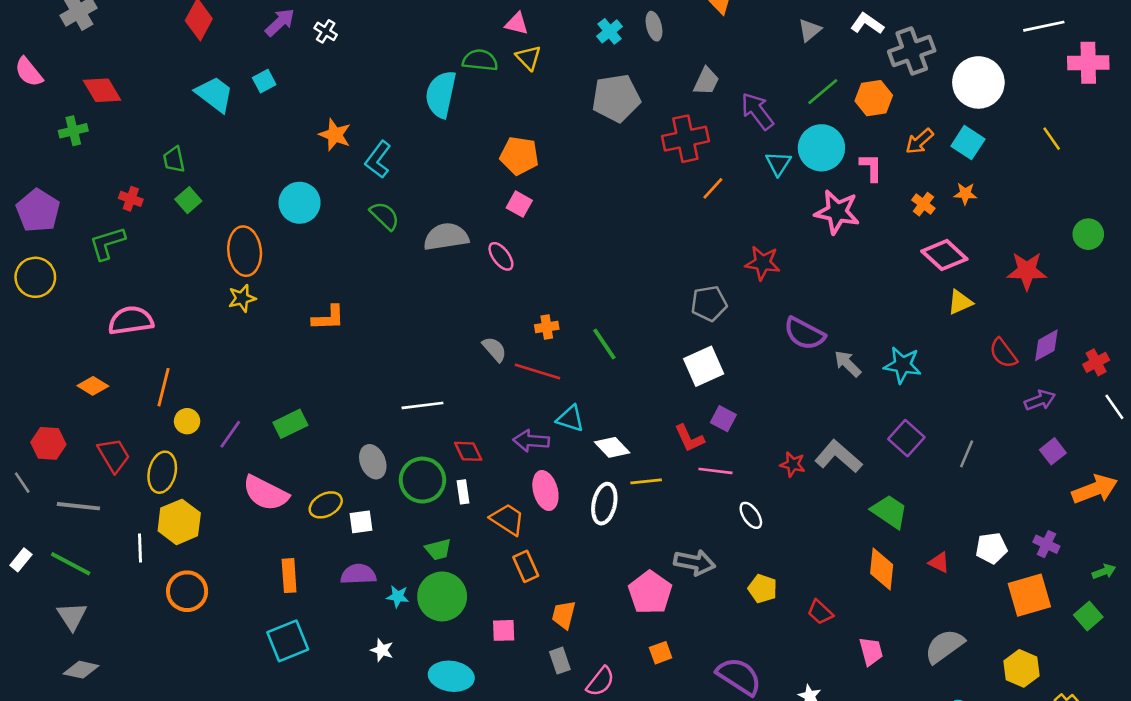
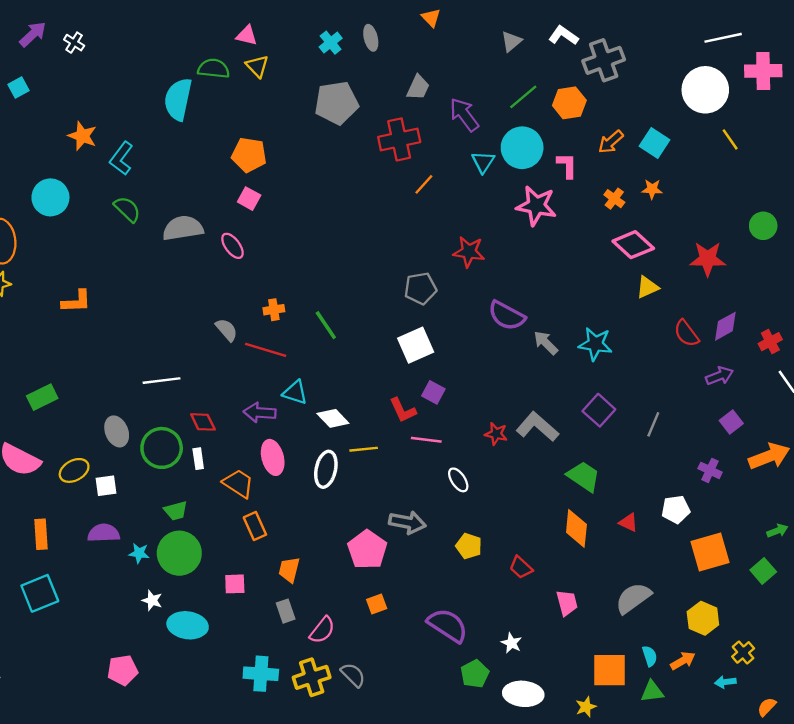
white circle: (978, 82) -> (705, 90), moved
purple cross: (1046, 544) -> (710, 470), moved
white star: (382, 650) -> (152, 600), moved

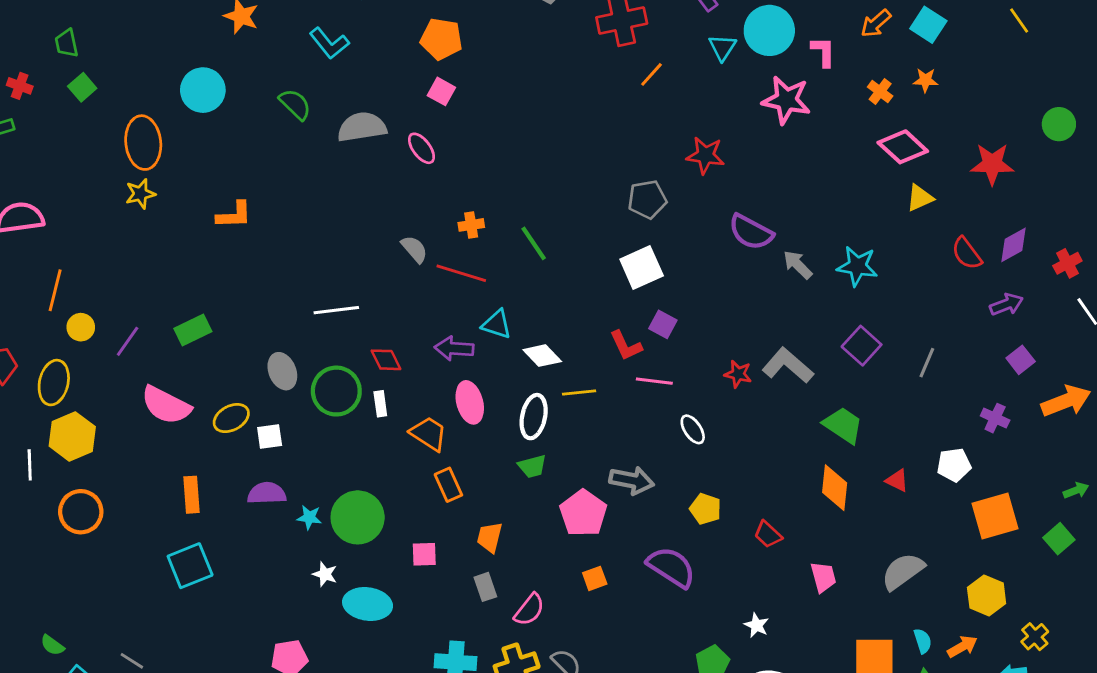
cyan L-shape: (121, 158) -> (329, 43), moved, turned -76
green trapezoid: (176, 511) -> (532, 466), moved
purple semicircle: (448, 625) -> (671, 567), moved

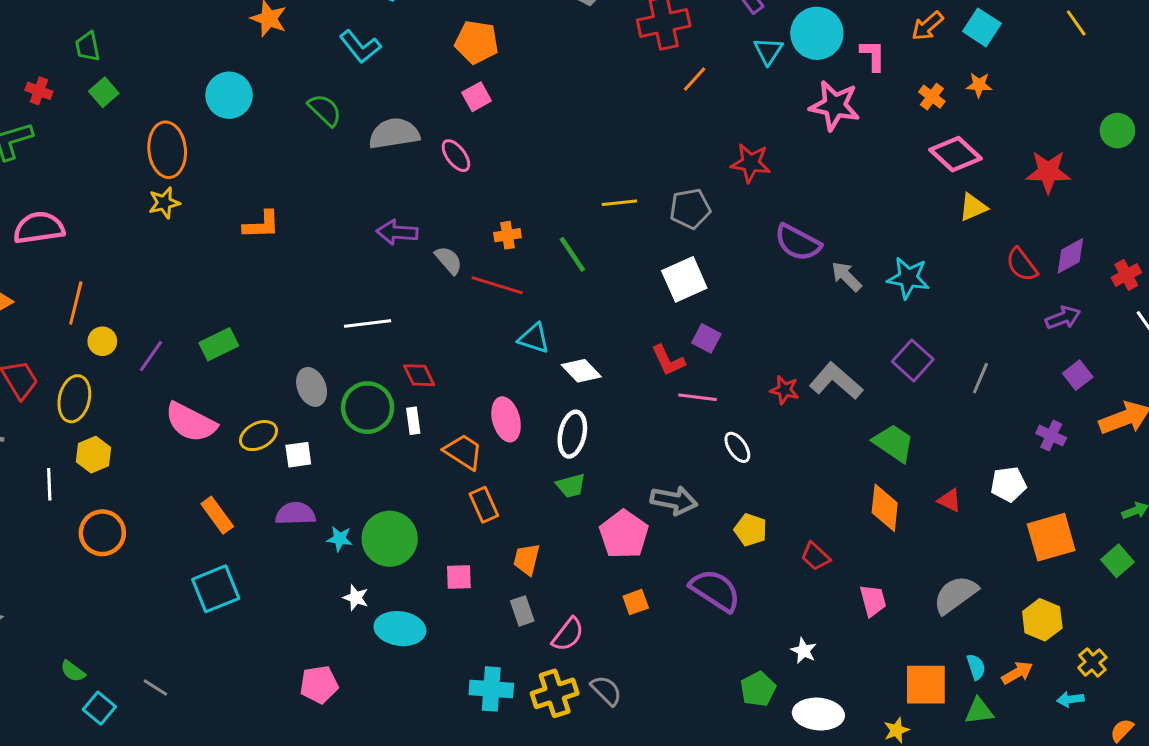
pink square: (441, 91) -> (477, 97), turned 32
purple arrow: (454, 348) -> (397, 232), moved
yellow line: (579, 392) -> (619, 203), moved
yellow hexagon: (72, 436) -> (93, 455), size x0.7
orange rectangle: (191, 495) -> (217, 515), turned -32

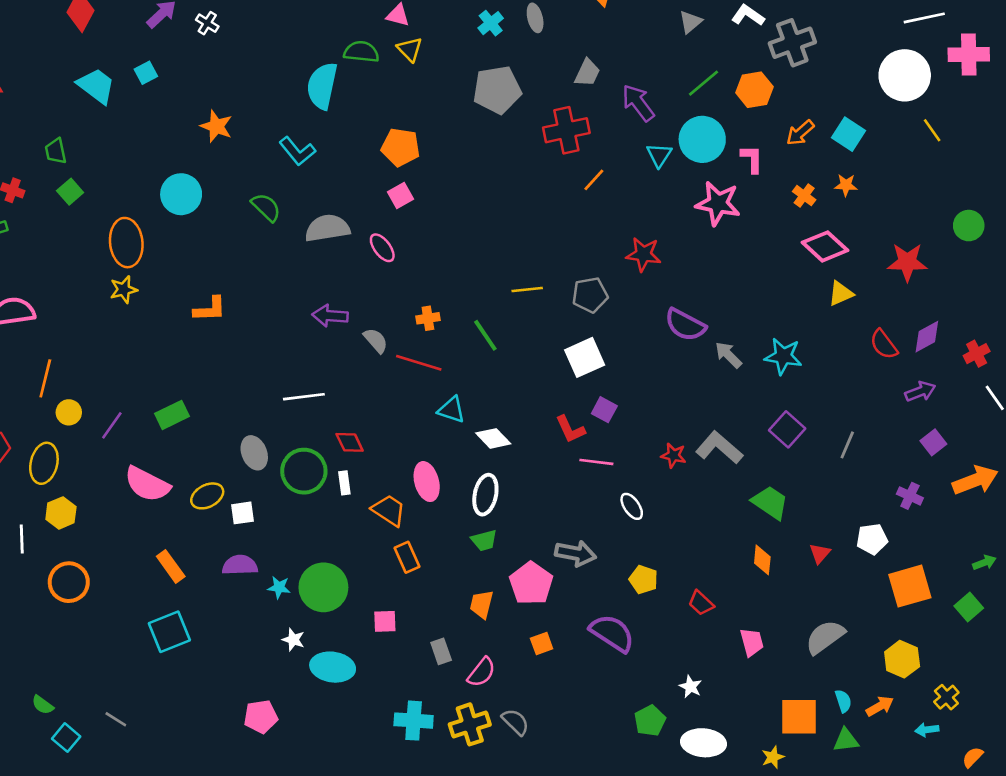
red triangle: (950, 500) -> (820, 553), turned 45
orange diamond: (885, 508) -> (762, 560), size x0.7
orange trapezoid: (527, 559) -> (482, 604), moved

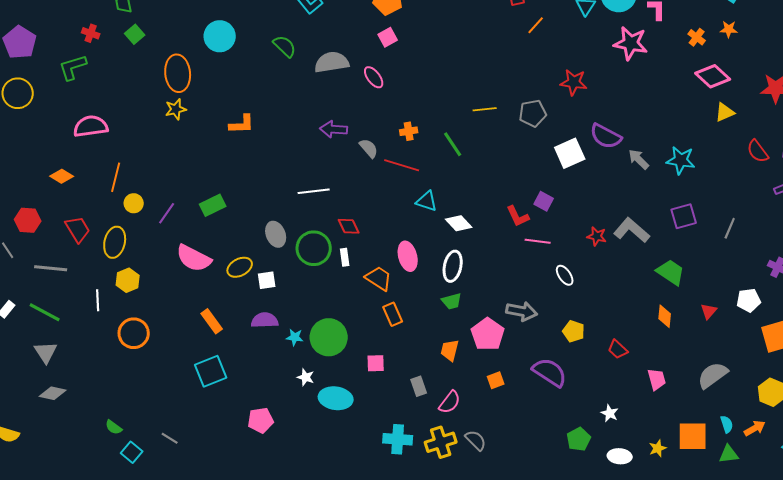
white square: (585, 357) -> (570, 153), moved
purple square: (787, 429) -> (684, 216), turned 32
pink pentagon: (261, 717) -> (261, 420), moved
white ellipse: (704, 743) -> (620, 456), size x0.7
yellow star: (773, 757) -> (658, 448), moved

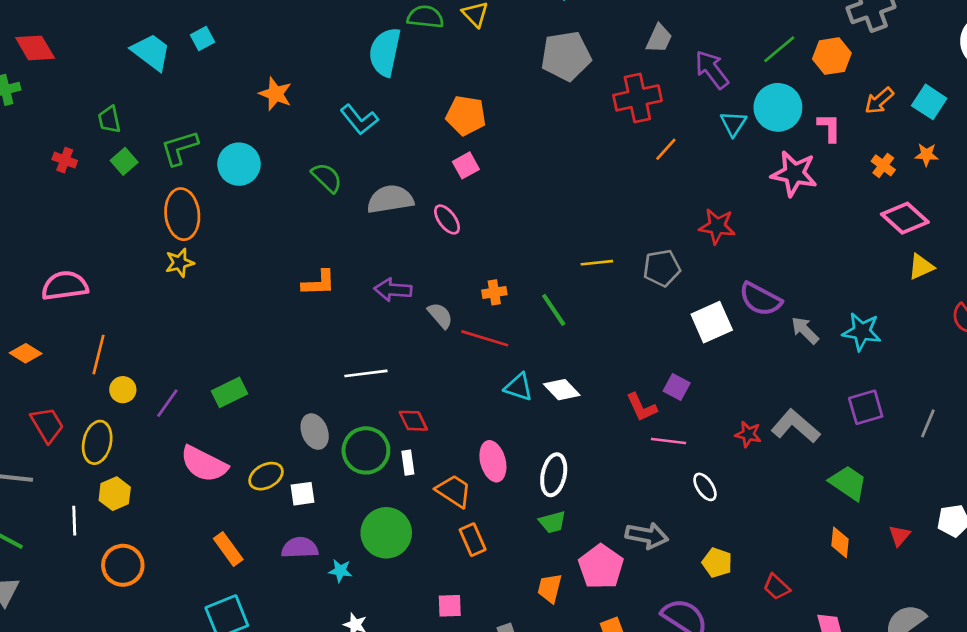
green L-shape: (73, 67) -> (180, 148), moved
orange L-shape: (242, 124) -> (319, 283), moved
white diamond: (459, 223) -> (562, 390), moved
green circle: (329, 337) -> (386, 533), moved

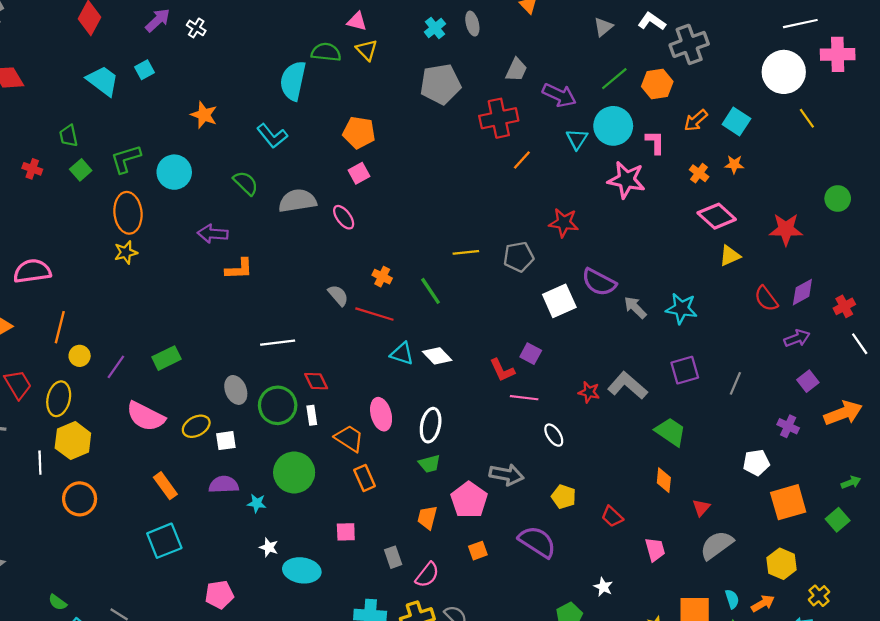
purple arrow: (712, 70) -> (559, 95), turned 152
purple arrow: (393, 290) -> (213, 234), moved
orange cross: (494, 292) -> (382, 277), turned 36
yellow hexagon: (115, 494) -> (73, 441), size x1.4
red triangle: (899, 536) -> (701, 508), moved

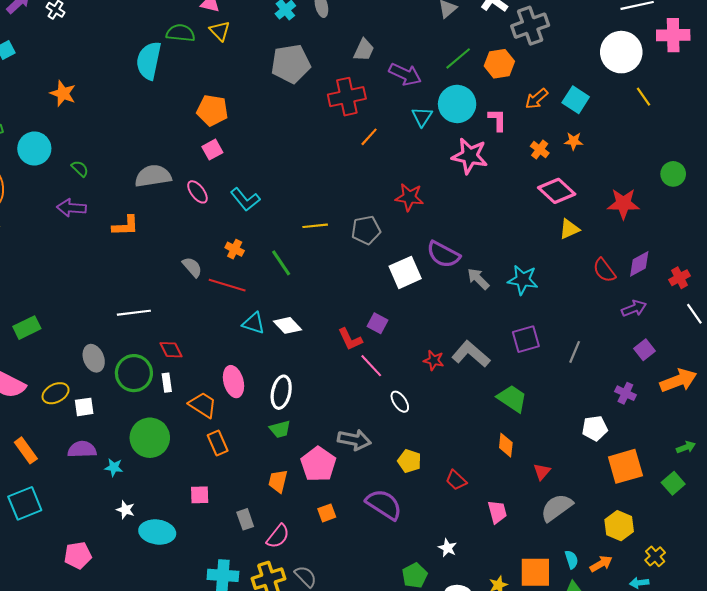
cyan L-shape: (272, 136) -> (245, 199), moved
green semicircle: (246, 183) -> (80, 169), moved, size x0.7
orange L-shape: (239, 269) -> (125, 226), moved
pink line: (524, 398) -> (371, 366), turned 40

